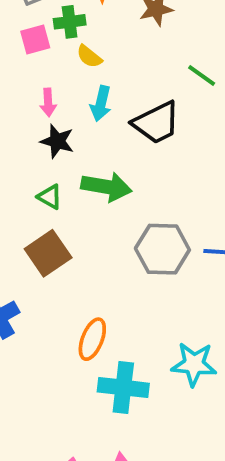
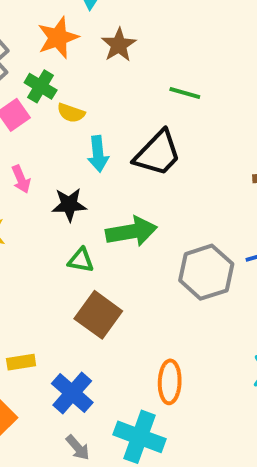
green cross: (70, 22) -> (41, 86), turned -32
pink arrow: (48, 102) -> (21, 179), moved
cyan cross: (123, 388) -> (139, 437), moved, turned 33

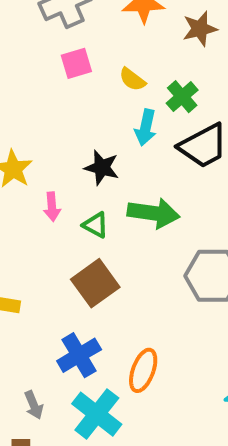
green cross: (41, 86) -> (182, 97), moved
pink arrow: (21, 179) -> (52, 207), moved
blue cross: (72, 393) -> (79, 355), moved

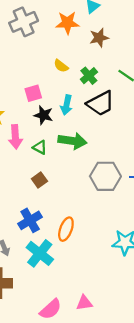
pink square: (76, 63) -> (33, 93), moved
cyan arrow: (146, 128) -> (66, 105), moved
pink arrow: (52, 207) -> (15, 137), size x1.5
brown square: (95, 283) -> (39, 180), size x0.6

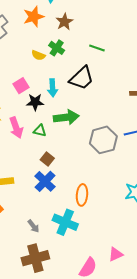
green cross: (89, 76) -> (57, 48), moved
blue cross: (30, 220) -> (45, 181), moved

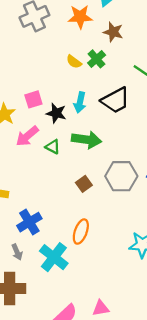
brown star: (64, 22) -> (113, 32), turned 30
pink square: (21, 86) -> (33, 99), moved
pink arrow: (16, 128) -> (27, 136), turned 55
brown square: (47, 159) -> (84, 184), moved
blue cross: (45, 181) -> (29, 222), moved

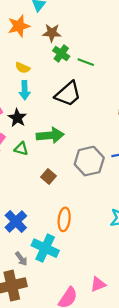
green cross: (97, 59) -> (61, 53), moved
cyan arrow: (80, 102) -> (25, 90), moved
black star: (56, 113) -> (17, 118), turned 30
brown square: (84, 184) -> (48, 177), moved
gray arrow: (17, 252) -> (21, 259), moved

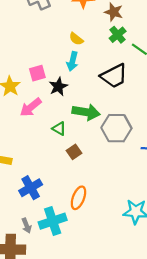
green triangle: (21, 149) -> (59, 129), moved
gray hexagon: (89, 161) -> (116, 128), moved
cyan cross: (45, 248) -> (53, 221), turned 32

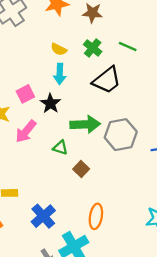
green cross: (118, 35) -> (93, 48), moved

